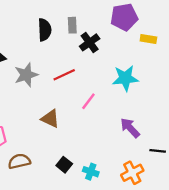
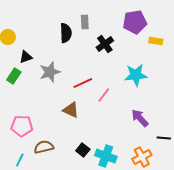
gray rectangle: (72, 25) -> (85, 22), moved
red line: (64, 75) -> (83, 83), moved
cyan cross: (91, 172) -> (106, 156), size x1.5

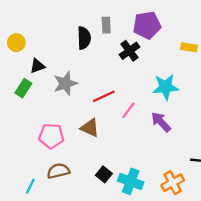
purple pentagon: (135, 22) -> (147, 25), moved
purple arrow: (140, 118) -> (161, 122), moved
pink pentagon: (22, 126) -> (51, 136), moved

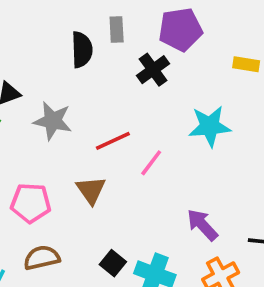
gray star: (65, 83) -> (53, 121), turned 30
purple arrow: (161, 122) -> (202, 225), moved
brown triangle: (90, 128) -> (91, 190), turned 30

